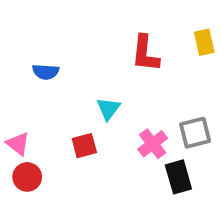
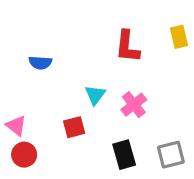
gray square: (195, 133) -> (171, 155), moved
pink cross: (153, 144) -> (134, 105), moved
black rectangle: (178, 177) -> (124, 155), moved

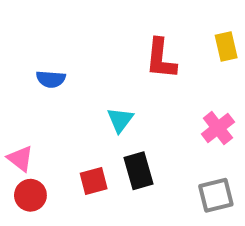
pink cross: (134, 105) -> (218, 128), moved
red square: (74, 127) -> (94, 181), moved
black rectangle: (124, 155) -> (138, 171), moved

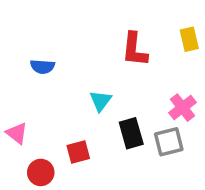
black rectangle: (138, 171) -> (131, 133), moved
red circle: (30, 195) -> (41, 172), moved
gray square: (216, 195) -> (169, 142), moved

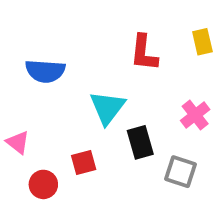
blue semicircle: (42, 67) -> (45, 71), size x1.5
cyan triangle: (101, 101) -> (107, 108), size x1.5
gray square: (169, 142) -> (180, 172), moved, turned 32

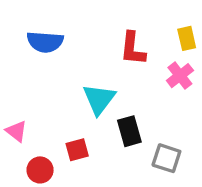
blue semicircle: (45, 71) -> (45, 42), moved
pink cross: (195, 115) -> (180, 76), moved

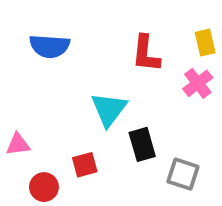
pink triangle: (16, 131) -> (18, 144), turned -45

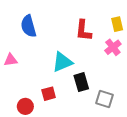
blue semicircle: (50, 46) -> (28, 26), turned 70
cyan triangle: (109, 109) -> (62, 62), turned 30
pink triangle: (18, 144) -> (11, 60), moved

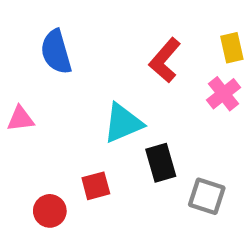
red L-shape: (83, 30) -> (165, 60), turned 35

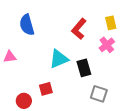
black rectangle: (161, 163) -> (84, 68), moved

